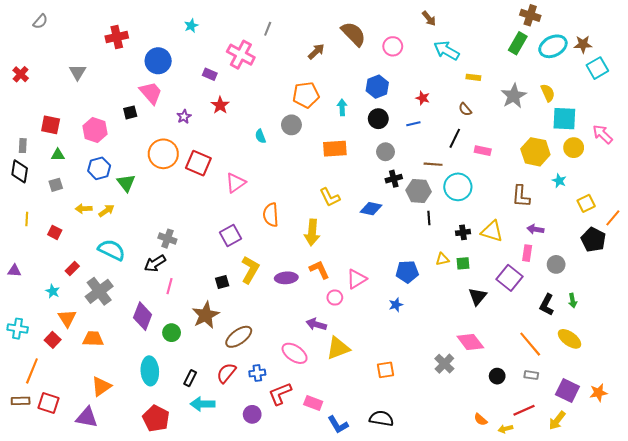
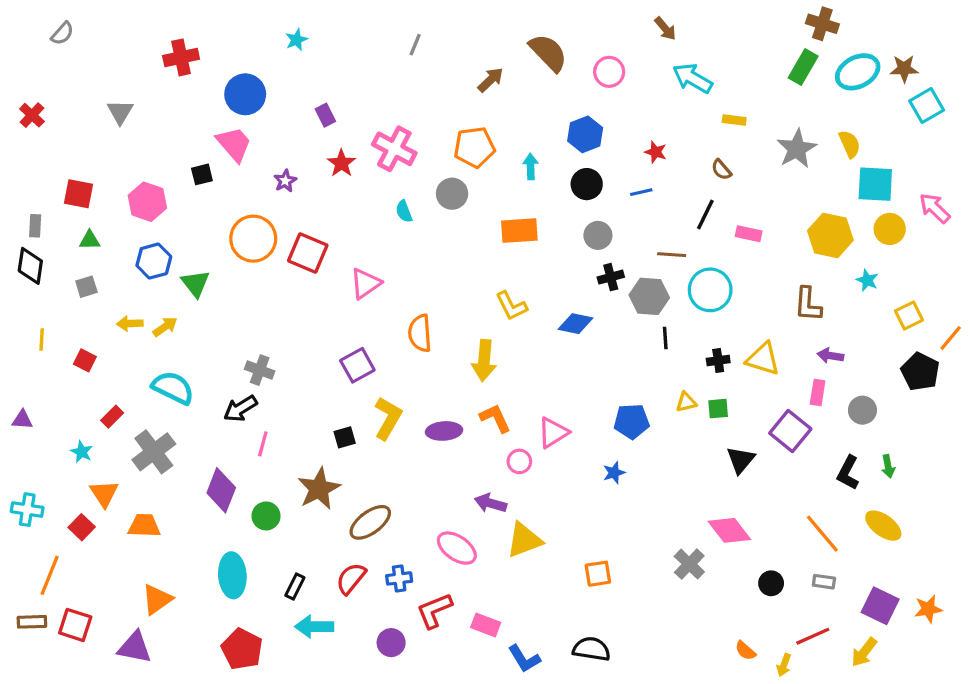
pink cross: (241, 55) -> (394, 149), moved
purple rectangle: (210, 74) -> (325, 115), turned 40
yellow arrow: (505, 429) -> (784, 665), turned -56

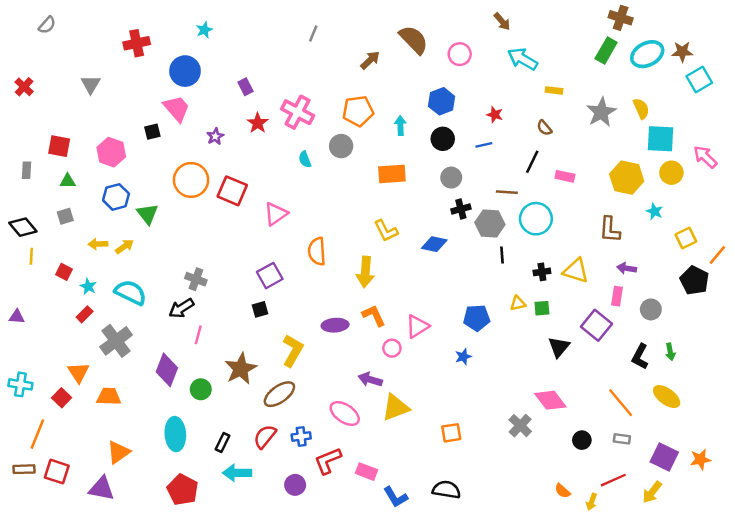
cyan star: (296, 40) -> (204, 30), moved
black diamond: (30, 266) -> (23, 227), moved, turned -48
yellow L-shape: (388, 418) -> (293, 351), moved
black square: (345, 437) -> (260, 309), moved
cyan star: (82, 452) -> (88, 286), moved

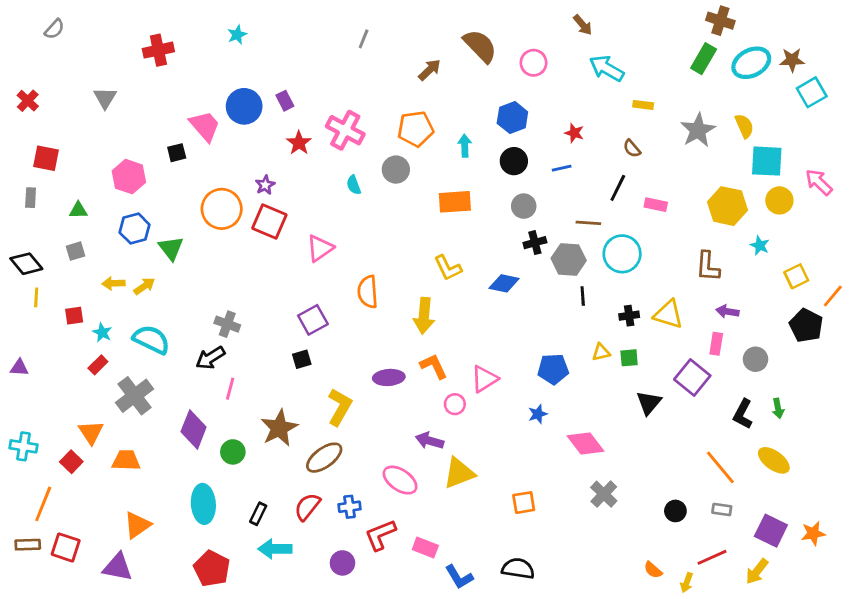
blue circle: (185, 71) -> (244, 106), moved
purple star: (215, 136) -> (265, 185), moved
red square: (59, 146) -> (46, 158), moved
red square: (64, 272) -> (74, 316), turned -35
pink diamond: (550, 400) -> (586, 444), moved

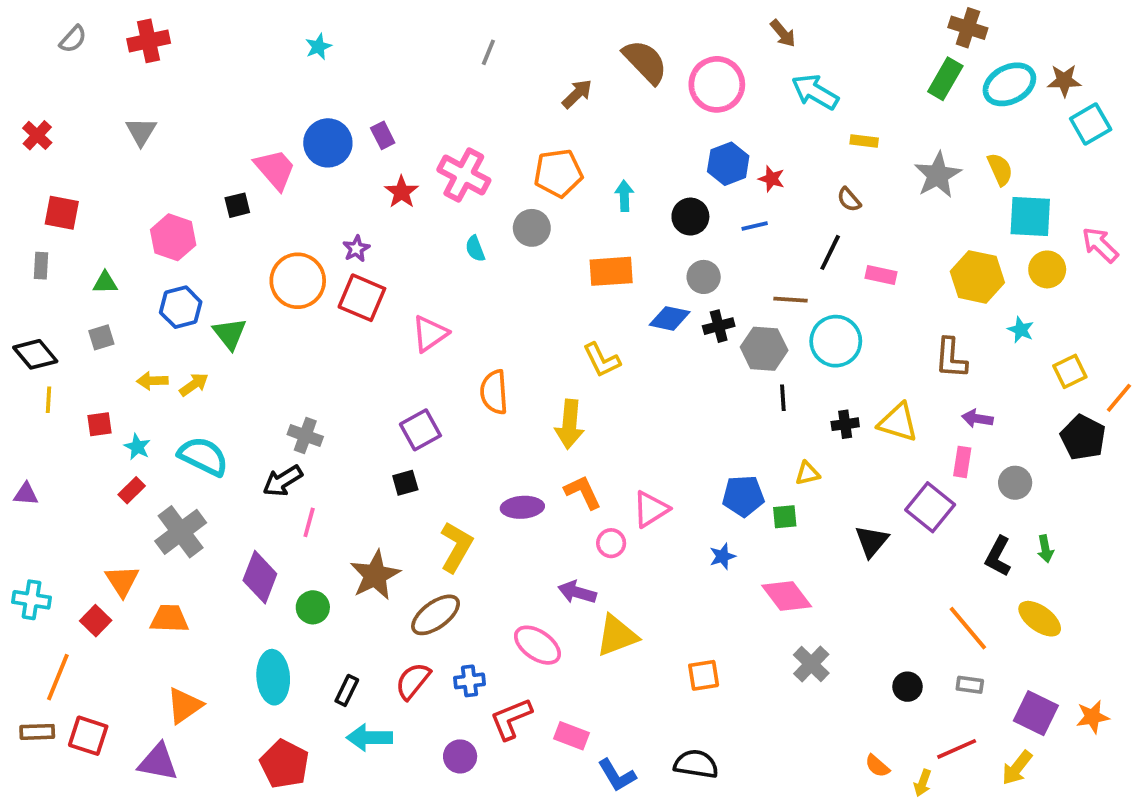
red cross: (158, 50) -> (149, 41), moved
pink circle: (534, 63) -> (717, 84), size x1.5
blue hexagon: (512, 118) -> (728, 164), moved
blue diamond: (504, 283) -> (670, 318), moved
green square: (629, 358) -> (785, 517), moved

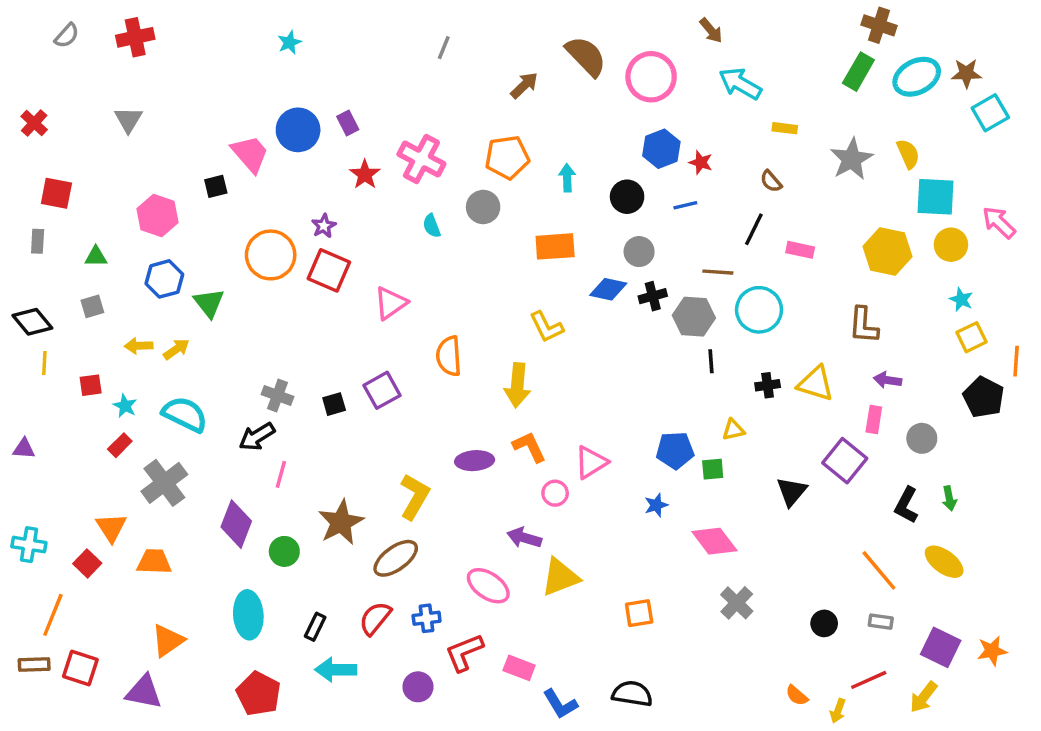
cyan star: (1021, 330) -> (961, 300), moved
orange line: (1119, 398) -> (1016, 361), turned -36
black square: (405, 483) -> (334, 404), moved

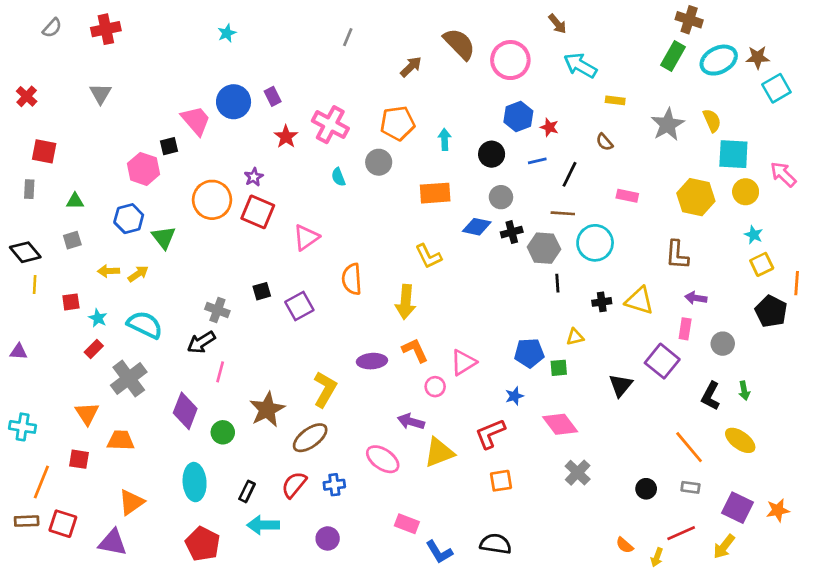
pink hexagon: (158, 216) -> (143, 169), moved
black line: (754, 229) -> (570, 174), moved
black square: (334, 404) -> (262, 291), moved
red square: (87, 563) -> (79, 459), moved, turned -35
red L-shape: (464, 653) -> (490, 434), moved

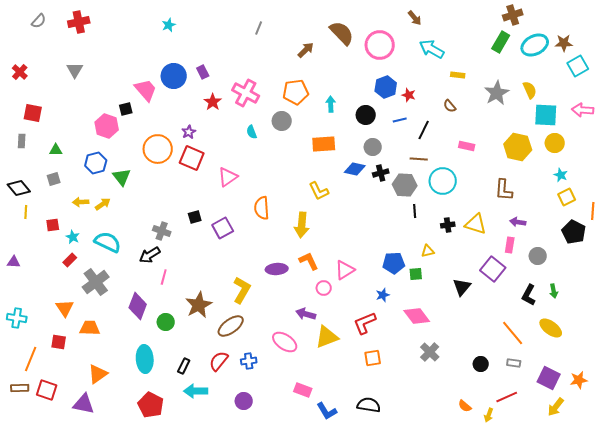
brown cross: (689, 20) -> (513, 15), turned -36
pink arrow: (783, 174) -> (583, 110), moved, turned -40
yellow arrow: (724, 547) -> (556, 407), moved

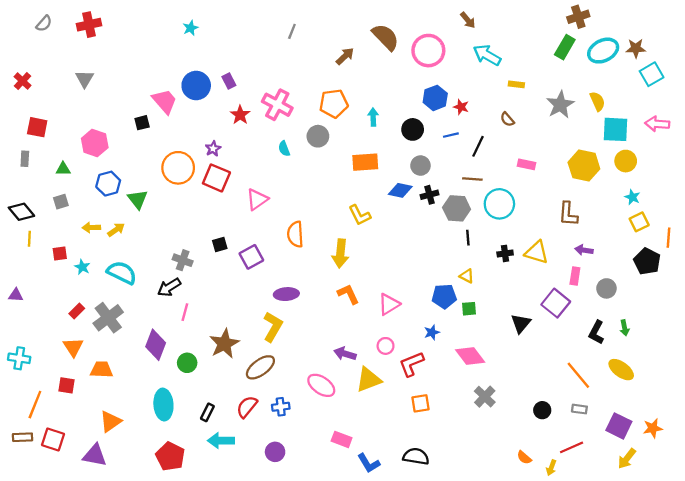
pink hexagon: (107, 126) -> (95, 143), moved
yellow triangle: (428, 251) -> (467, 276), moved, turned 40
red rectangle: (70, 260) -> (77, 311), moved
purple ellipse: (277, 269) -> (286, 294), moved
pink circle: (324, 288) -> (386, 346), moved

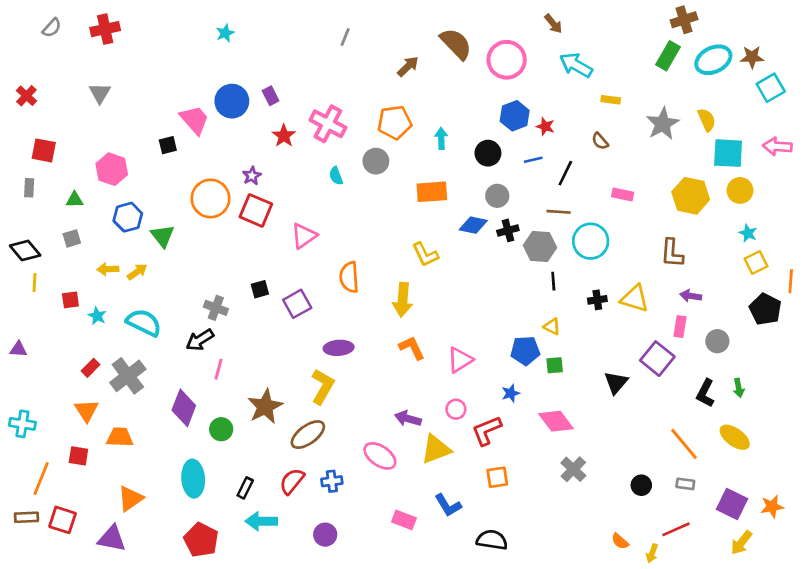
blue L-shape: (369, 463) -> (448, 505), moved

